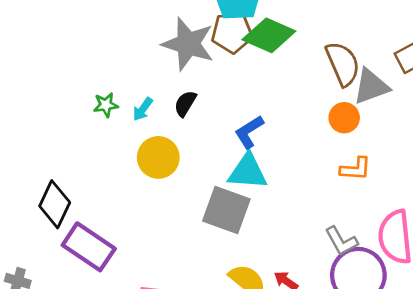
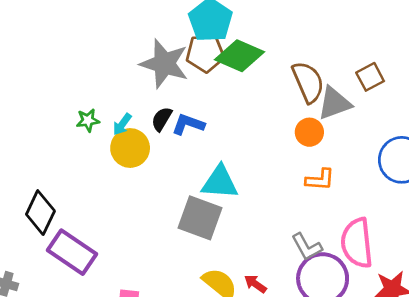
blue L-shape: (249, 132) -> (188, 124), moved, turned 52
yellow circle: (158, 157) -> (130, 148), moved

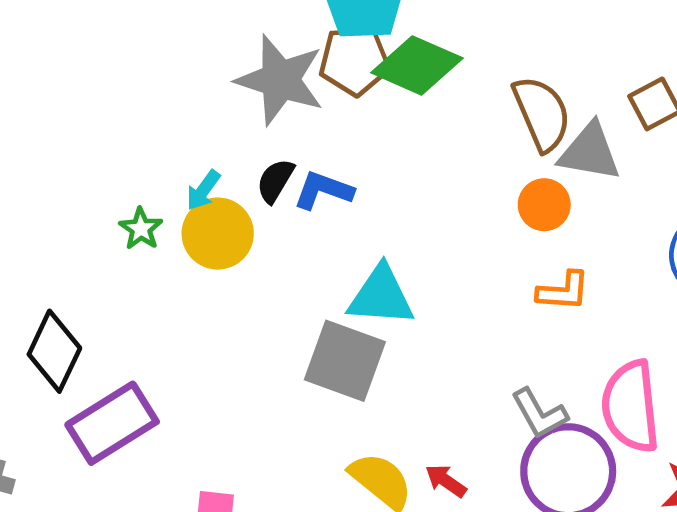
gray triangle: (334, 103) -> (590, 152), turned 30
green star: (88, 120) -> (141, 229), moved, turned -30
purple rectangle: (72, 252) -> (112, 423), turned -66

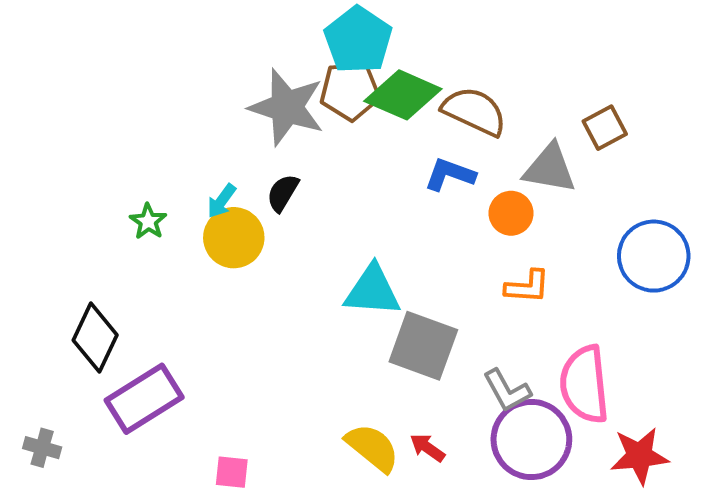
brown semicircle: (542, 113) -> (474, 111), moved, turned -42
blue L-shape: (323, 190) -> (450, 174), moved
green star: (141, 229) -> (148, 221), moved
gray square: (345, 361) -> (423, 346), moved

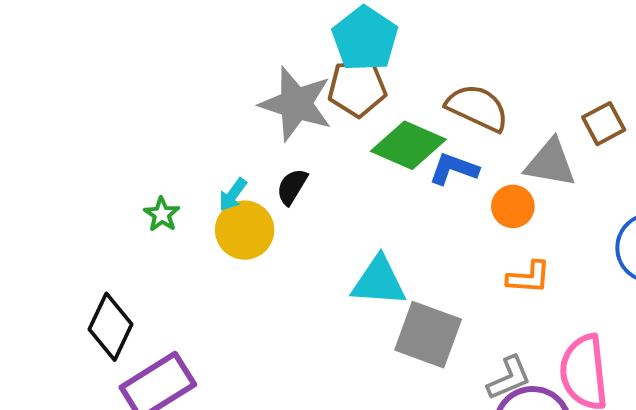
green diamond: (403, 95) -> (408, 145), moved
gray L-shape: (507, 391) -> (509, 378), turned -84

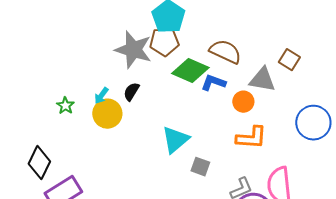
brown square: (604, 124) -> (289, 60), turned -30
orange L-shape: (529, 277) -> (251, 138), size x1.4
cyan triangle: (379, 281) -> (175, 140), turned -44
gray square: (428, 335) -> (200, 167), size x0.6

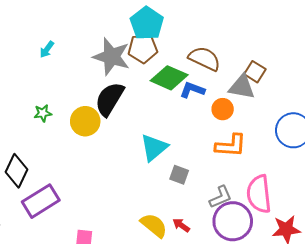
brown square: (289, 60) -> (255, 72), moved
black semicircle: (131, 92) -> (109, 99), size x1.8
cyan arrow: (101, 96) -> (47, 50), moved
green star: (65, 106) -> (43, 113), turned 30

